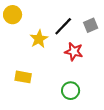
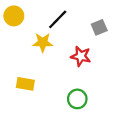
black line: (63, 26) -> (58, 19), moved
yellow star: (39, 39) -> (43, 42), turned 30

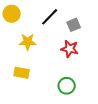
gray square: (99, 27) -> (74, 25), moved
yellow star: (43, 42) -> (28, 42), moved

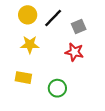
yellow circle: (12, 14) -> (28, 15), moved
green circle: (67, 86) -> (57, 88), moved

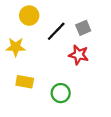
black line: (53, 18) -> (56, 31), moved
yellow star: (30, 45) -> (16, 47), moved

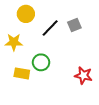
red star: (79, 55) -> (83, 75), moved
green circle: (61, 93) -> (41, 62), moved

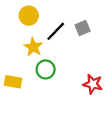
yellow star: (14, 42) -> (33, 47), moved, turned 30
yellow rectangle: (22, 73) -> (13, 82), moved

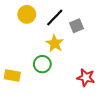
black line: (56, 31) -> (55, 18), moved
yellow star: (33, 47) -> (55, 43), moved

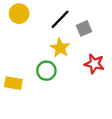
yellow circle: (27, 14) -> (19, 14), moved
red star: (86, 78) -> (94, 64), moved

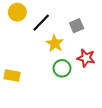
black line: (60, 19) -> (41, 23), moved
green circle: (46, 71) -> (62, 68), moved

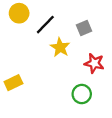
green circle: (62, 68) -> (82, 94), moved
yellow rectangle: (12, 76) -> (13, 83), turned -35

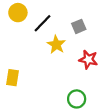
yellow rectangle: (13, 83) -> (13, 78), turned -56
green circle: (82, 94) -> (77, 99), moved

